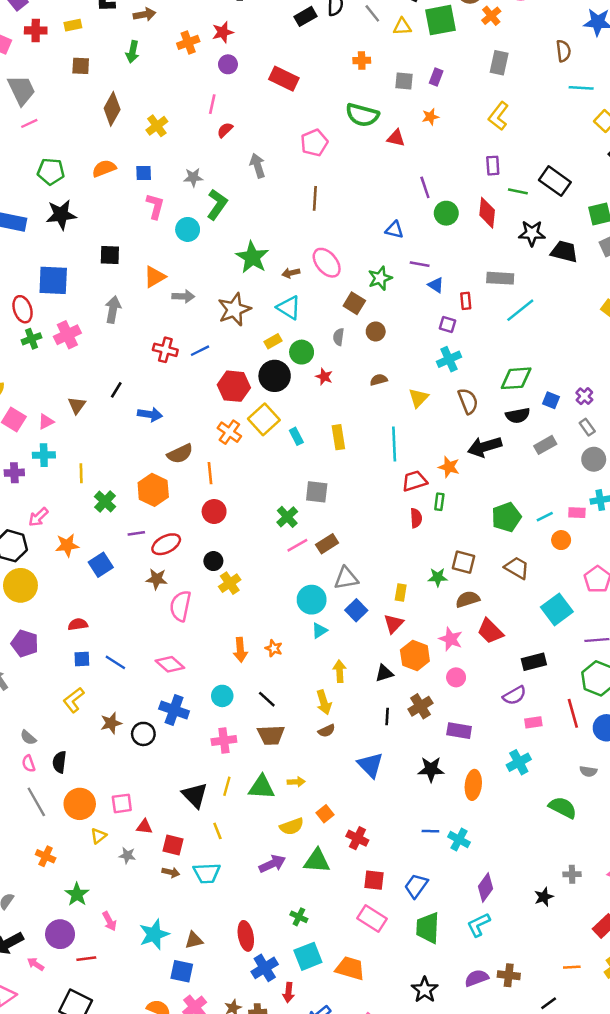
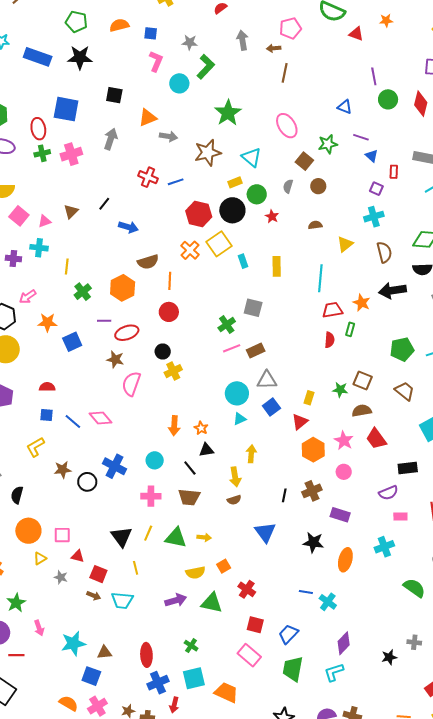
brown arrow: (291, 273) -> (274, 48), moved
pink diamond: (170, 664) -> (101, 418), moved
black triangle: (384, 673) -> (206, 450), moved

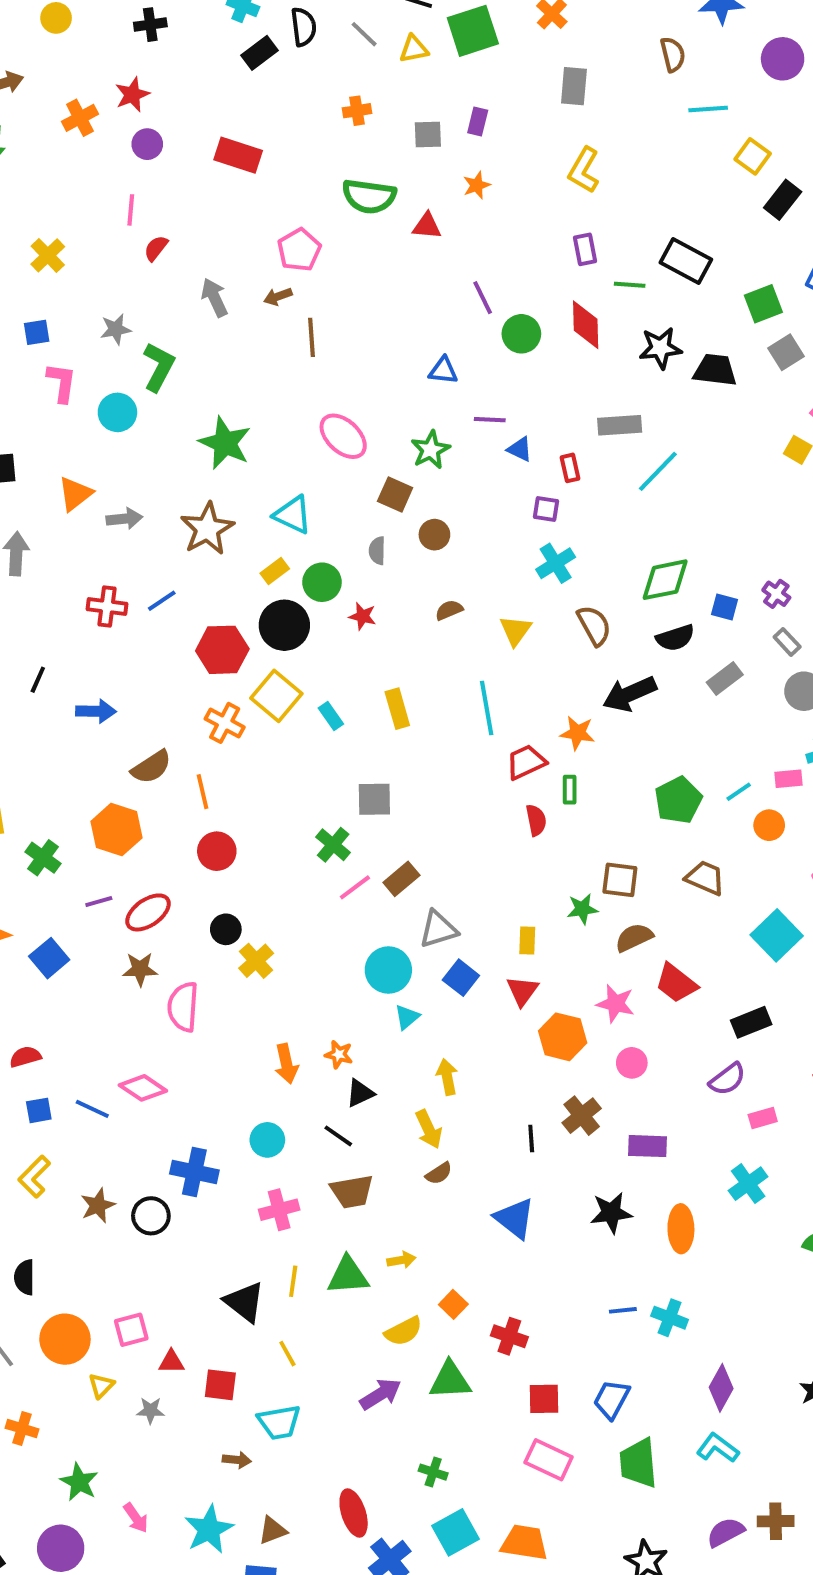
brown arrow: (94, 596) -> (237, 1460), moved
cyan L-shape: (334, 672) -> (718, 1448), turned 70

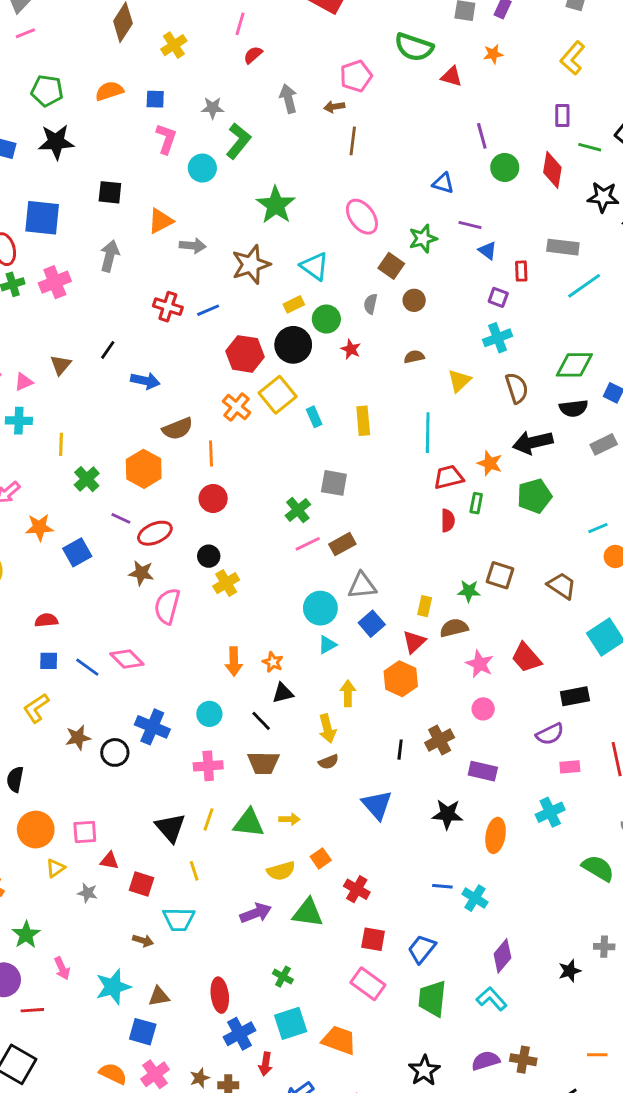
green pentagon: (678, 800) -> (534, 496), moved
purple line: (99, 901) -> (121, 518), turned 30
brown semicircle: (634, 937) -> (454, 628), moved
orange hexagon: (563, 1037) -> (401, 679), moved

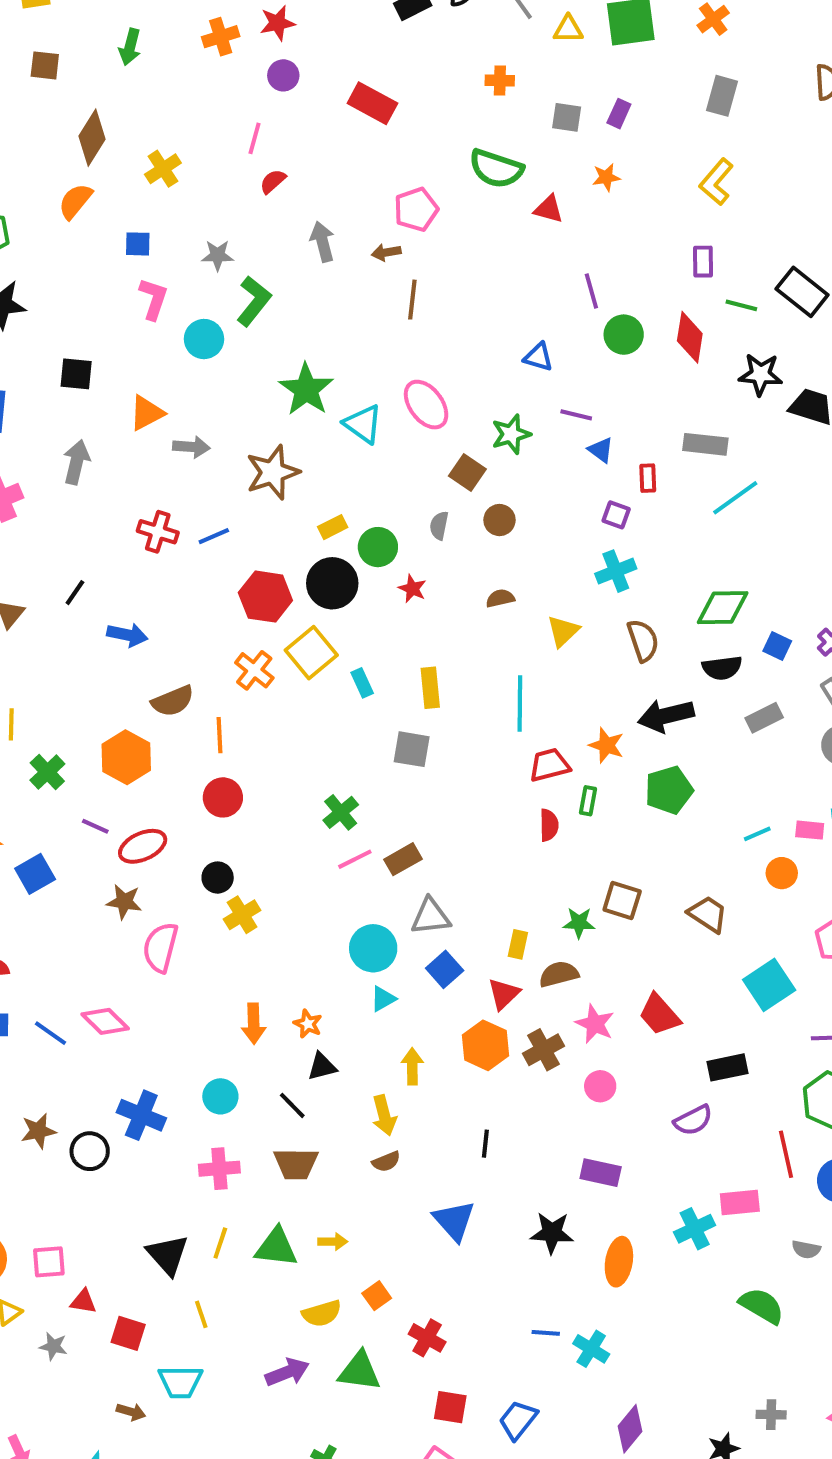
orange semicircle: (109, 91) -> (75, 201), moved, turned -32
cyan triangle: (315, 266) -> (363, 424), moved
gray square: (334, 483) -> (412, 749), moved
brown cross: (440, 740) -> (544, 1050), moved
pink rectangle: (570, 767) -> (740, 1202), moved, size x1.4

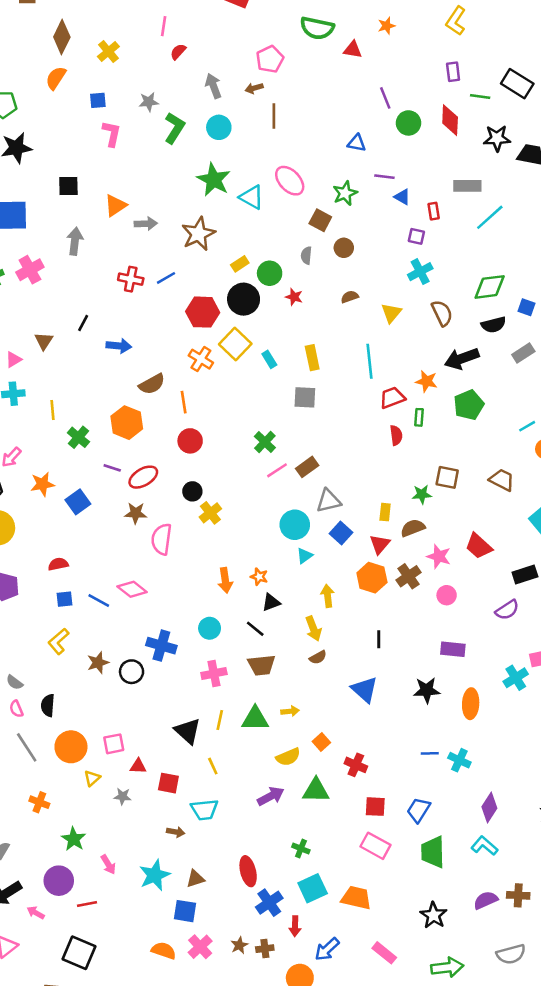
cyan circle: (204, 339) -> (219, 127), moved

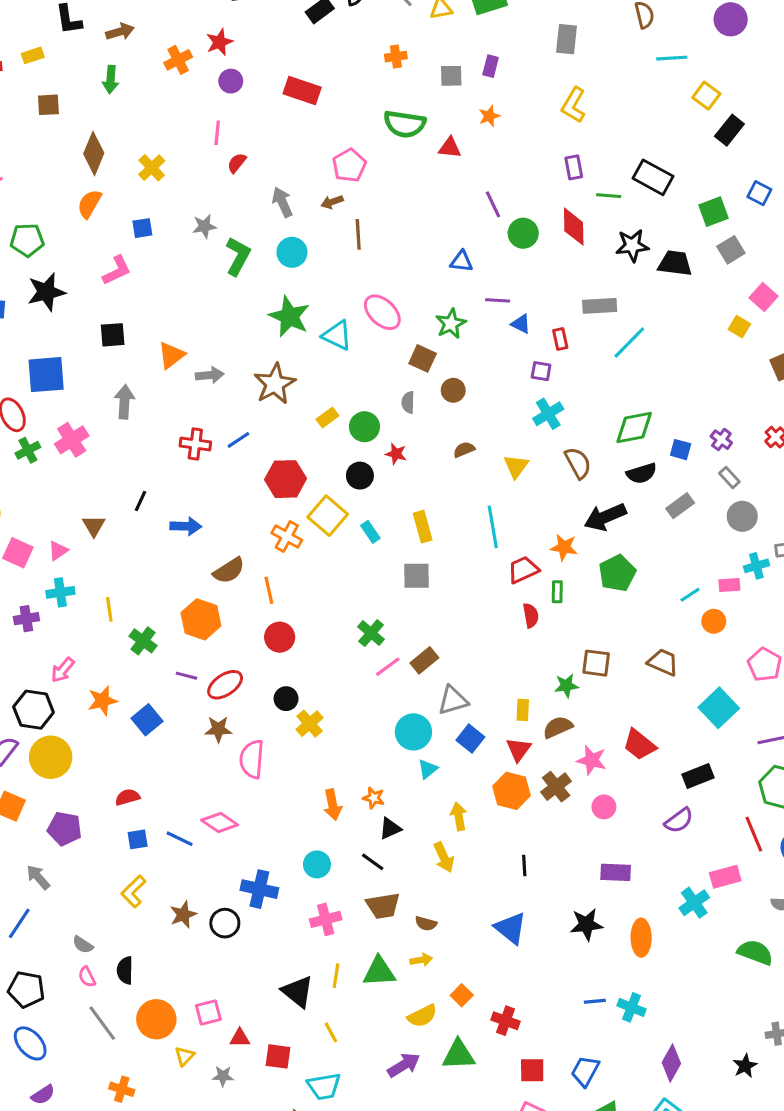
pink L-shape: (112, 134) -> (117, 270), moved, turned 56
black circle: (244, 299) -> (360, 476), moved, size x0.7
brown semicircle: (318, 657) -> (426, 923), moved, turned 48

